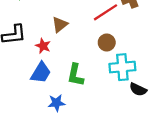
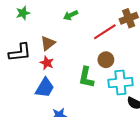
brown triangle: (60, 25) -> (48, 43), moved
green L-shape: (75, 75) -> (86, 77), moved

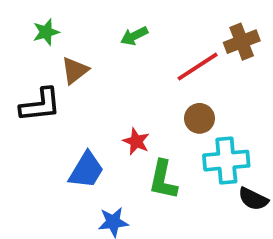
brown triangle: (48, 43) -> (75, 70), moved
red star: (47, 63) -> (136, 141), moved
green L-shape: (86, 77) -> (163, 180), moved

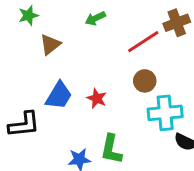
black L-shape: (40, 105) -> (24, 125), moved
blue trapezoid: (86, 170) -> (59, 95), moved
green L-shape: (163, 180) -> (111, 149), moved

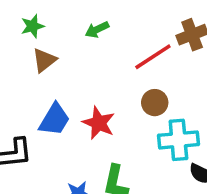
green star: (28, 15) -> (32, 26), moved
red star: (97, 98) -> (99, 123), size x1.4

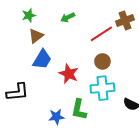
blue trapezoid: (55, 120) -> (42, 59), moved
cyan cross: (178, 140) -> (102, 88), moved

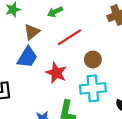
red line: (101, 34) -> (70, 37), moved
brown triangle: (36, 36) -> (32, 32), moved

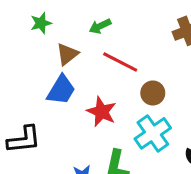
red line: (70, 37) -> (120, 62), turned 60
cyan cross: (93, 88) -> (153, 133), turned -30

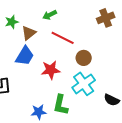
green star: (41, 23) -> (12, 22), moved
red star: (102, 112) -> (51, 70), turned -30

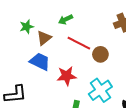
blue trapezoid: (25, 56) -> (40, 62), turned -95
brown circle: (84, 58) -> (100, 54), moved

